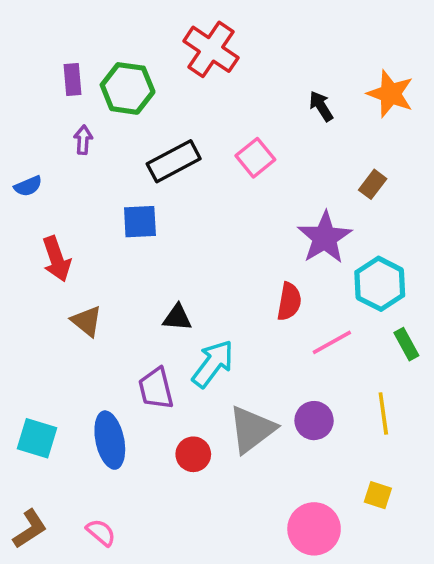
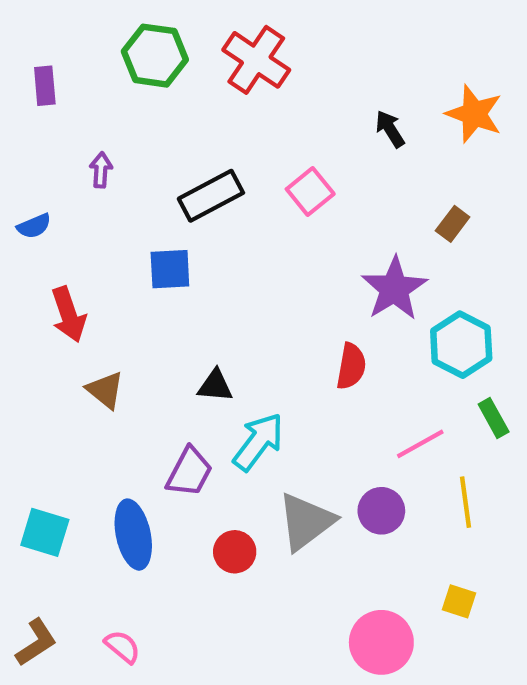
purple rectangle: (72, 80) -> (45, 86), moved
green hexagon: (128, 88) -> (155, 56), moved
pink line: (332, 342) -> (420, 444), moved
purple trapezoid: (156, 389) -> (189, 472), turned -138

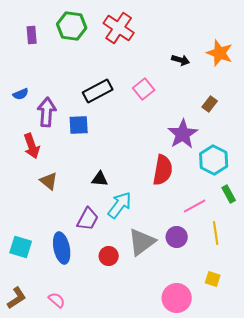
purple rectangle: (45, 86) -> (32, 35), moved
black arrow: (390, 129) -> (181, 60), turned 138
purple arrow: (101, 170) -> (47, 112), moved, size x1.8
blue semicircle: (34, 226) -> (21, 94), moved
red semicircle: (351, 366) -> (163, 170), size x1.4

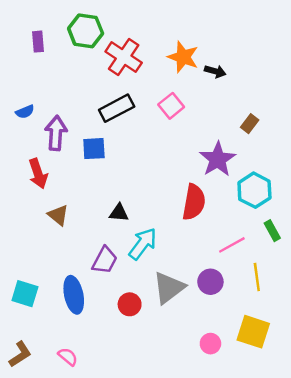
red cross: (119, 28) -> (124, 57), moved
orange star: (220, 53) -> (183, 57), moved
yellow square: (213, 279) -> (253, 332), size x1.8
pink circle: (177, 298) -> (210, 344), moved, size x0.6

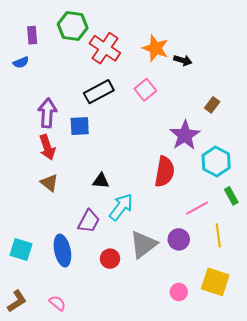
blue semicircle: (25, 112) -> (21, 62), moved
red arrow: (38, 174) -> (47, 147), moved

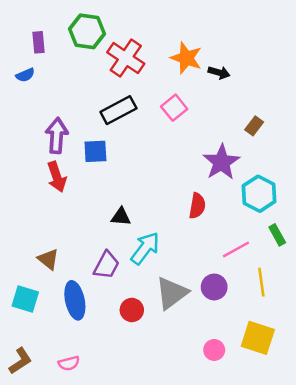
red semicircle: (165, 172) -> (197, 206), size x0.7
brown triangle: (49, 183) -> (48, 259), moved
pink semicircle: (57, 303) -> (69, 363), turned 126

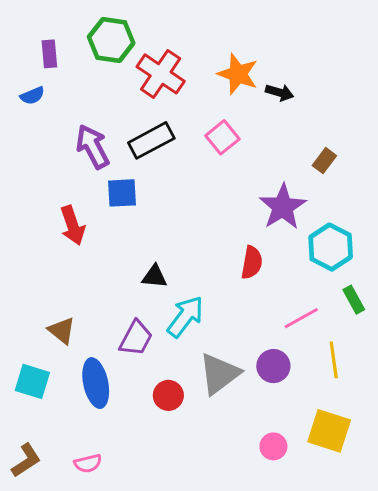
purple arrow: (57, 136) -> (93, 147), moved, turned -32

